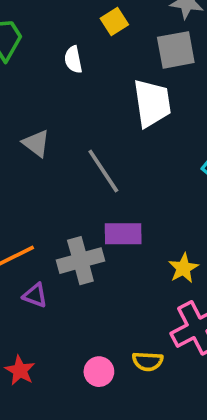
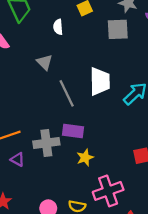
white trapezoid: (152, 103) -> (100, 81), moved
gray triangle: (36, 143) -> (45, 62), moved
yellow star: (183, 268) -> (85, 158), moved

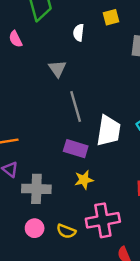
white trapezoid: (100, 81) -> (109, 131), moved
gray cross: (46, 143) -> (36, 189), moved

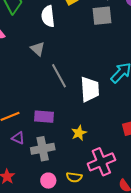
white semicircle: (79, 33) -> (48, 16), size x1.5
purple rectangle: (76, 149) -> (44, 117), moved

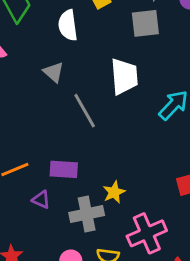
white trapezoid: (90, 89) -> (124, 76), moved
purple triangle: (18, 138) -> (41, 200), moved
gray cross: (43, 149) -> (87, 214), moved

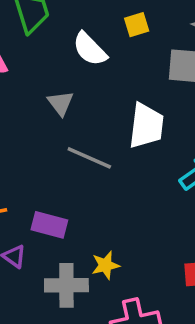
white semicircle: (68, 25) -> (90, 49), turned -48
gray line: (85, 111) -> (89, 158), turned -48

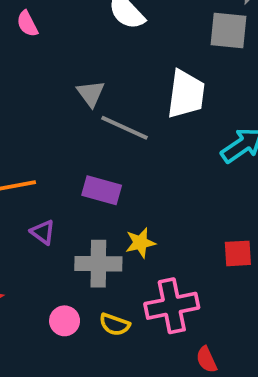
gray triangle: (61, 103) -> (91, 93), moved
purple rectangle: (49, 225) -> (102, 190), moved

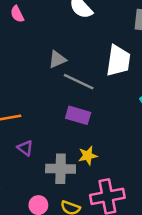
gray triangle: (91, 93) -> (57, 59), turned 42
purple rectangle: (102, 190) -> (78, 115), moved

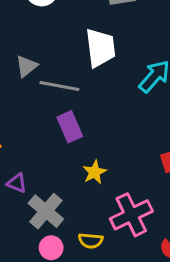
purple rectangle: (78, 115) -> (70, 127), turned 65
gray cross: (61, 169) -> (46, 211), moved, turned -36

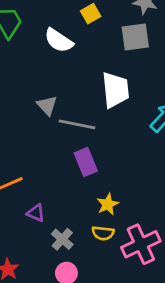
gray triangle: (26, 66) -> (47, 105), turned -35
gray cross: (46, 211) -> (62, 239), size x0.7
yellow semicircle: (91, 241) -> (103, 233), moved

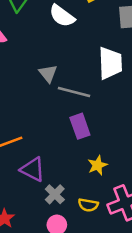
purple triangle: (36, 213) -> (33, 169), size x1.5
yellow semicircle: (103, 233) -> (88, 205), moved

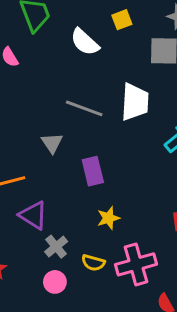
gray triangle: (48, 73) -> (52, 143), moved
gray line: (74, 92) -> (84, 108), moved

